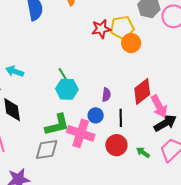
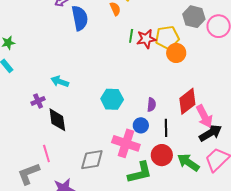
green line: (63, 74) -> (131, 36), moved, turned 40
green L-shape: (57, 125) -> (140, 173), moved
green arrow: (143, 153) -> (188, 162), size x1.6

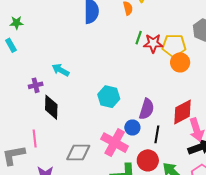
purple semicircle: (151, 105) -> (147, 109), size x1.5

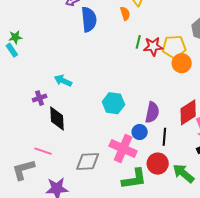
cyan rectangle: (11, 45) -> (12, 50), moved
pink line: (35, 138) -> (43, 151), turned -60

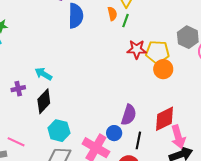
green line: (138, 42) -> (125, 21), moved
cyan hexagon: (113, 103) -> (59, 131), moved
black diamond: (57, 119) -> (44, 101), moved, turned 40

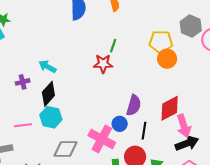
green line: (125, 21) -> (113, 46), moved
red star: (137, 49) -> (103, 64), moved
cyan hexagon: (59, 131) -> (51, 117), moved
pink line: (16, 142) -> (23, 125), moved, turned -30

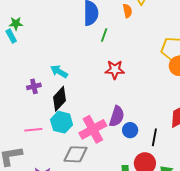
green line: (113, 46) -> (104, 35), moved
purple semicircle: (134, 105) -> (117, 116), moved
pink cross: (102, 139) -> (93, 129), moved, turned 32

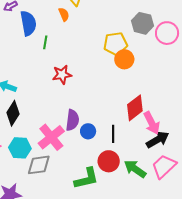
cyan hexagon: (62, 122) -> (20, 148), moved

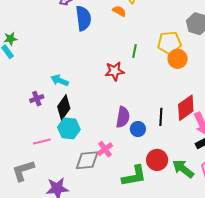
orange semicircle: (64, 14) -> (119, 11), turned -40
green line: (45, 42) -> (134, 51), moved
black line: (113, 134) -> (161, 117), moved
pink cross: (51, 137) -> (105, 149), moved, size x0.6
cyan hexagon: (20, 148) -> (69, 128), moved

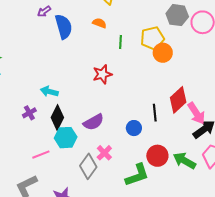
orange semicircle: (119, 11) -> (99, 23), moved
green line: (134, 51) -> (121, 42), moved
purple semicircle: (123, 117) -> (94, 122), moved, turned 60
gray diamond: (87, 160) -> (88, 166), turned -40

